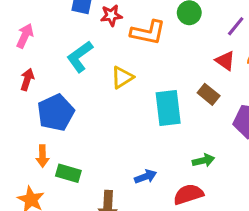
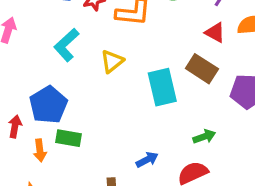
red arrow: (27, 80) -> (15, 126), moved
brown rectangle: (209, 94) -> (202, 69), size x1.4
green rectangle: (68, 173) -> (68, 138), moved

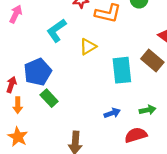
green rectangle: (68, 138) -> (49, 98), turned 30
orange arrow: (40, 150) -> (18, 105), moved
blue arrow: (147, 160) -> (112, 113), moved

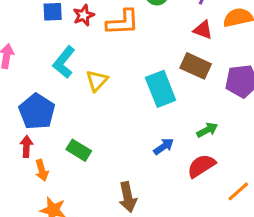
yellow triangle: (88, 47) -> (97, 81), moved
blue pentagon: (38, 72) -> (37, 112), moved

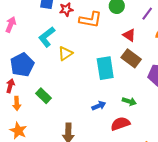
red triangle: (203, 30) -> (129, 35), moved
green arrow: (207, 130) -> (129, 101), turned 32

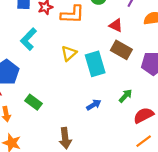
yellow triangle: (65, 54) -> (69, 53), moved
green arrow: (129, 101) -> (126, 96), turned -56
red semicircle: (120, 124) -> (144, 115), moved

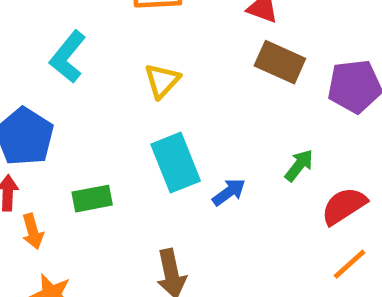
cyan rectangle: (95, 64) -> (176, 163), moved
green rectangle: (34, 102) -> (92, 199), turned -42

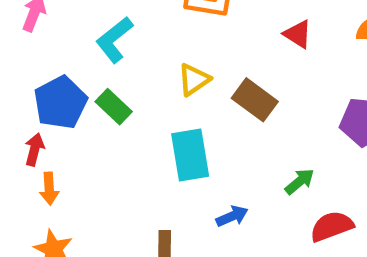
brown rectangle: (280, 62) -> (255, 100), moved
blue arrow: (229, 192) -> (232, 216), moved
green rectangle: (92, 199) -> (114, 107), moved, turned 42

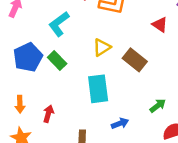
red arrow: (34, 149) -> (48, 114), moved

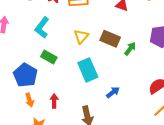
blue pentagon: (28, 57) -> (25, 75), moved
green arrow: (158, 106) -> (130, 49), moved

